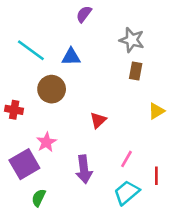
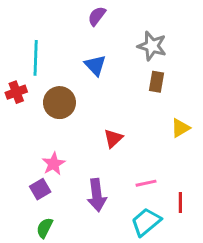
cyan line: (31, 50) -> (36, 58), turned 56
blue triangle: (71, 57) -> (95, 65), moved, turned 48
red cross: (14, 110) -> (16, 92), moved, turned -30
pink line: (127, 159) -> (146, 183), turned 48
purple square: (24, 164) -> (40, 189), moved, size x0.6

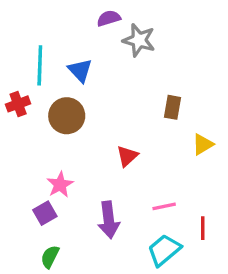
purple semicircle: (97, 16) -> (109, 18), turned 36
gray star: (152, 46) -> (139, 40), moved
blue triangle: (95, 65) -> (80, 70), moved
brown rectangle: (156, 82) -> (173, 107), moved

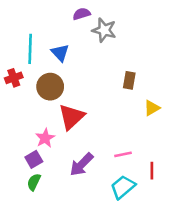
red triangle: (127, 156) -> (71, 117), moved, size x1.6
purple arrow: (109, 220) -> (82, 164), turned 52
green semicircle: (50, 257) -> (34, 182), moved

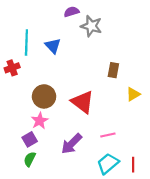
brown circle: (50, 87) -> (44, 96), moved
red triangle: (71, 117) -> (83, 102), moved, turned -40
red line: (152, 171) -> (133, 165), moved

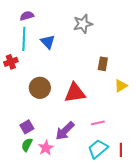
purple semicircle: (72, 12) -> (27, 16), moved
gray star: (91, 26) -> (83, 24), turned -30
red triangle: (83, 102) -> (75, 93), turned -45
pink star: (40, 121) -> (46, 148), moved

